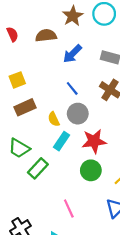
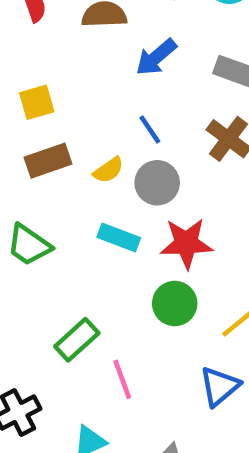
yellow semicircle: (54, 119) -> (108, 170), moved, turned -104
cyan rectangle: (62, 141) -> (119, 237), turned 72
green rectangle: (38, 168) -> (77, 340), moved

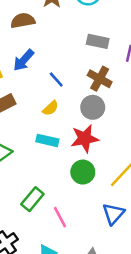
blue arrow: (156, 57) -> (24, 60), moved
yellow semicircle: (108, 170) -> (51, 108), moved
gray circle: (157, 183) -> (93, 107), moved

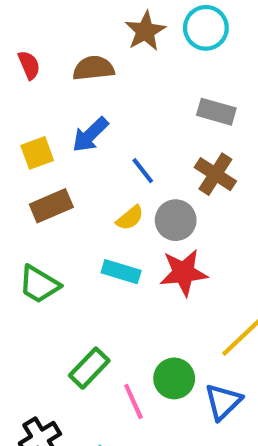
gray circle: (93, 107) -> (176, 220), moved
green circle: (83, 172) -> (174, 378), moved

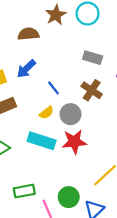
cyan rectangle: (121, 272) -> (42, 141), size x1.4
green rectangle: (89, 368) -> (24, 191), turned 35

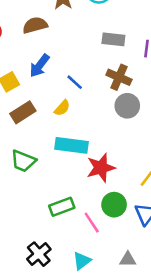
yellow semicircle: (47, 113) -> (62, 108), moved
gray circle: (70, 114) -> (127, 106), moved
red star: (74, 142) -> (101, 168), moved

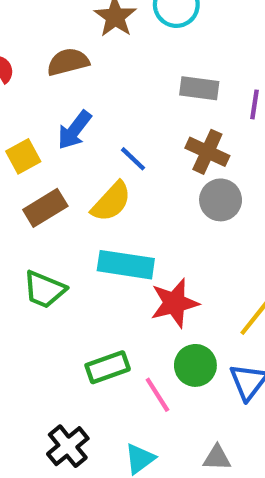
yellow semicircle: (62, 108) -> (111, 202), size x1.5

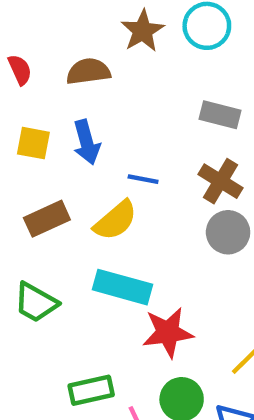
blue arrow: (74, 130) -> (87, 142), turned -60
yellow square: (23, 156) -> (33, 143), moved, turned 32
blue line: (133, 159) -> (143, 179), turned -40

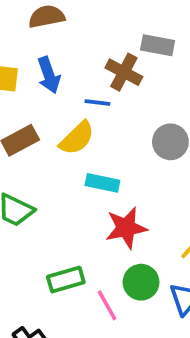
brown cross: (221, 181) -> (124, 72), moved
cyan rectangle: (123, 287) -> (102, 183), moved, size x0.7

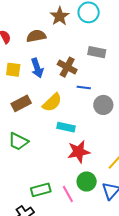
brown cross: (124, 72) -> (67, 67), moved
blue line: (97, 103) -> (84, 88), moved
green rectangle: (66, 280) -> (41, 190), moved

